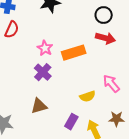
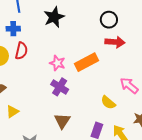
yellow semicircle: (88, 96) -> (108, 103), turned 70
brown triangle: (39, 106) -> (62, 121), turned -30

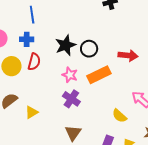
black star: (54, 17) -> (66, 45), moved
black circle: (109, 20) -> (89, 49), moved
yellow triangle: (13, 112) -> (32, 112), moved

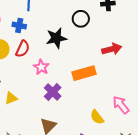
black circle: (89, 49) -> (81, 19), moved
red arrow: (128, 55) -> (112, 49), moved, turned -30
pink star: (70, 75) -> (41, 67), moved

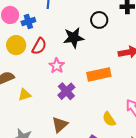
blue cross: (19, 26) -> (28, 21), moved, turned -32

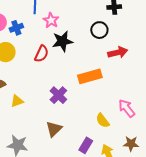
black circle: (99, 20) -> (99, 30), moved
red semicircle: (39, 46) -> (41, 54), moved
pink star: (57, 66) -> (51, 20), moved

